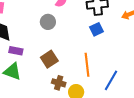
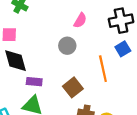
orange line: (87, 65) -> (103, 69), moved

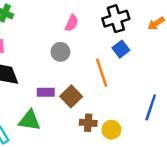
purple rectangle: (34, 82) -> (46, 92), moved

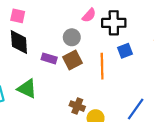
black cross: (116, 19) -> (114, 23), moved
purple rectangle: (46, 92) -> (49, 58), moved
brown square: (71, 96) -> (73, 60), moved

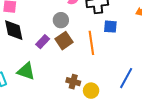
blue square: (125, 51) -> (110, 27), turned 32
purple rectangle: (49, 58) -> (43, 42), turned -56

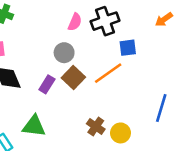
orange line: (91, 43) -> (108, 73), turned 75
brown cross: (73, 82) -> (96, 126), turned 32

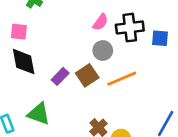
blue square: (128, 48) -> (160, 38), moved
gray circle: (64, 53) -> (103, 51), moved

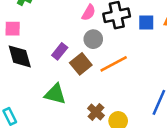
purple rectangle: (60, 76) -> (60, 51), moved
green triangle: (39, 114) -> (55, 94), moved

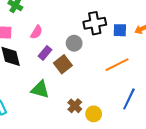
pink semicircle: (89, 13) -> (36, 32), moved
orange line: (114, 64) -> (117, 65), moved

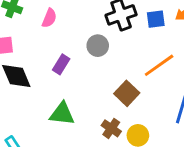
pink semicircle: (36, 32) -> (49, 18), moved
brown square: (63, 64) -> (127, 93), moved

